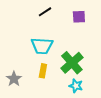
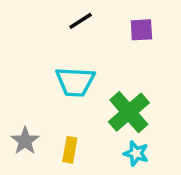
yellow rectangle: (43, 71) -> (70, 150), moved

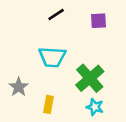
gray star: (25, 141) -> (19, 87), moved

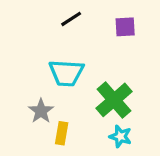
gray star: (19, 87) -> (41, 111), moved

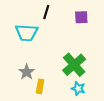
black line: (71, 19) -> (46, 12), turned -40
cyan trapezoid: (66, 73) -> (27, 33), moved

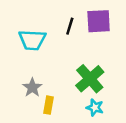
black line: (46, 12) -> (70, 26), moved
purple square: (81, 17) -> (99, 21), size x1.5

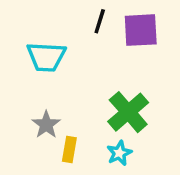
black line: (70, 26) -> (100, 21), moved
cyan star: (95, 108) -> (119, 153), moved, turned 30

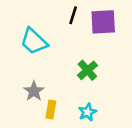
cyan trapezoid: (46, 57) -> (34, 41), turned 40
green cross: (128, 112) -> (87, 70), moved, size x0.7

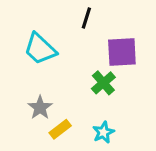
purple square: (103, 22) -> (122, 52), moved
yellow rectangle: (51, 109) -> (60, 129), turned 42

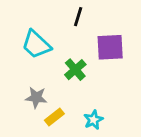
green cross: (103, 83) -> (75, 70), moved
gray star: (40, 108) -> (36, 97), turned -30

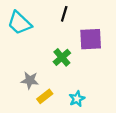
cyan trapezoid: (36, 45) -> (19, 23), moved

